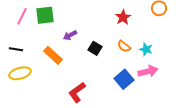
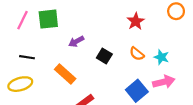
black line: (16, 49) -> (27, 57), moved
orange rectangle: (53, 55) -> (65, 74), moved

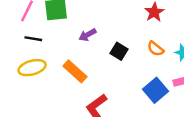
black line: (27, 57) -> (33, 39), moved
yellow ellipse: (20, 84) -> (32, 68), moved

